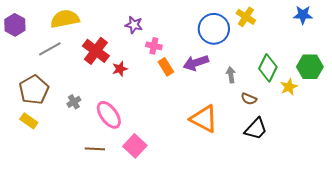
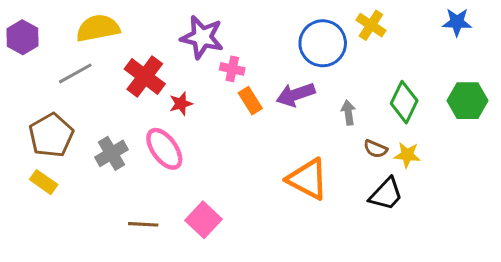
purple star: (134, 25) -> (202, 37), size x1.6
yellow star: (289, 87) -> (407, 155), moved, turned 30
gray cross: (74, 102) -> (112, 153), size x1.5
pink ellipse: (109, 115) -> (164, 149), moved

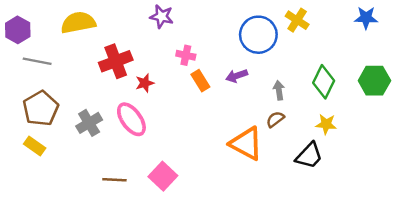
purple star: (202, 37) -> (162, 17), moved, size x0.7
gray line: (75, 73) -> (37, 61), moved, turned 40
red cross: (145, 76) -> (116, 61), turned 32
purple arrow: (296, 95) -> (237, 76), size x0.7
brown semicircle: (375, 149) -> (275, 119), moved, turned 120

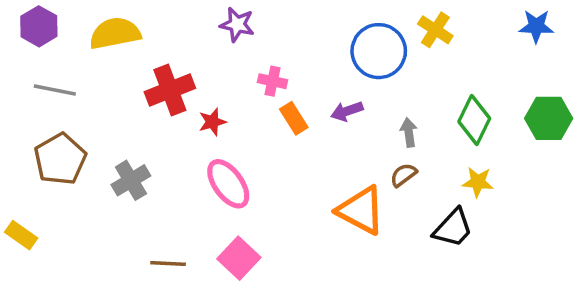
purple hexagon: (18, 30) -> (39, 26), moved
pink ellipse: (131, 119) -> (228, 184), moved
yellow rectangle: (35, 146) -> (21, 235), moved

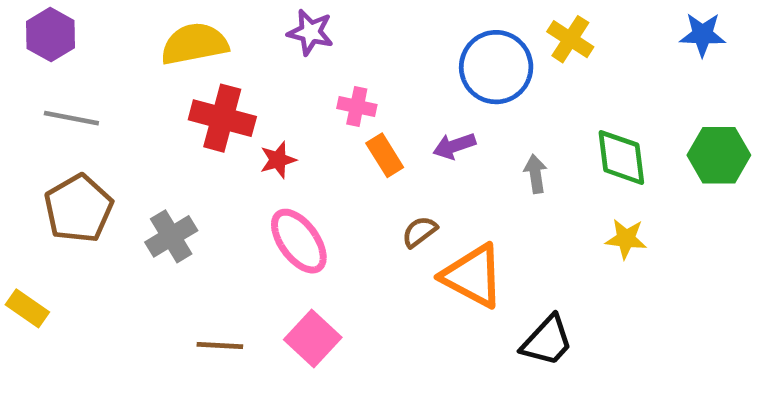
yellow semicircle: (115, 33) -> (194, 44), moved
red cross: (170, 90) -> (222, 118), turned 36
green diamond: (474, 120) -> (621, 158), turned -33
brown semicircle: (403, 175) -> (419, 232), moved
black trapezoid: (453, 228) -> (547, 341), moved

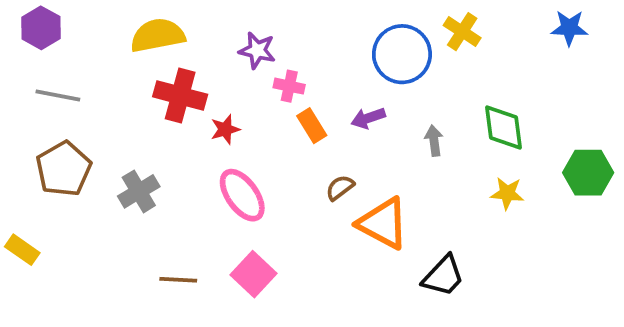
purple star: (310, 32) -> (257, 50), moved
green hexagon: (719, 155) -> (588, 173), moved

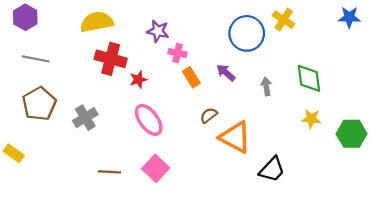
purple arrow: (368, 118) -> (226, 73), turned 60
green hexagon: (588, 173) -> (352, 134), moved

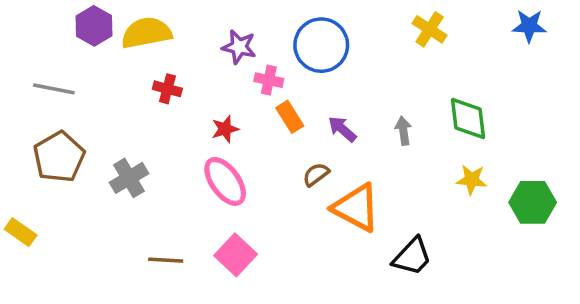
purple hexagon: (25, 17) -> (94, 26), moved
blue circle: (247, 33) -> (321, 45), moved
red cross: (111, 59) -> (167, 89), size x0.6
purple arrow: (226, 73) -> (342, 129), moved
red star: (138, 80) -> (225, 129), moved

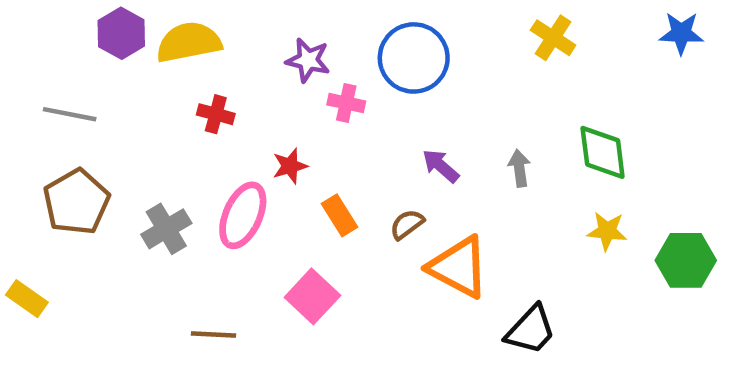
orange rectangle: (290, 117) -> (339, 215), moved
pink ellipse: (225, 181) -> (243, 215), moved, turned 60
pink square: (236, 255) -> (312, 296), moved

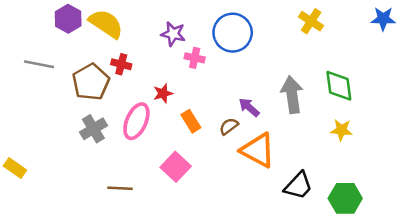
yellow semicircle: (189, 42) -> (106, 24), turned 45
purple arrow: (441, 166) -> (249, 107), moved
gray arrow: (519, 168) -> (292, 95), size x1.8
brown pentagon: (76, 202) -> (91, 82), moved
green hexagon: (686, 260) -> (345, 198), moved

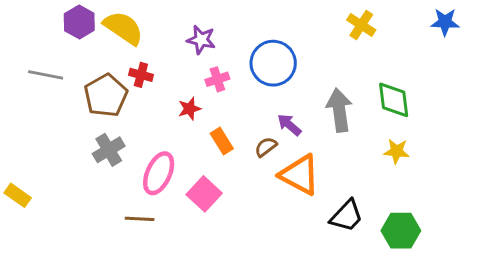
blue circle: (233, 33) -> (273, 63), moved
pink cross: (195, 58) -> (217, 79), moved, turned -30
pink ellipse: (136, 121) -> (159, 173), moved

